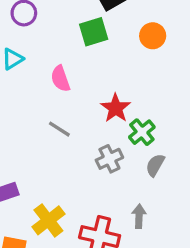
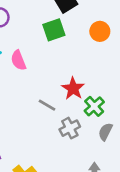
pink semicircle: (60, 79) -> (18, 60), moved
gray line: (59, 129) -> (47, 105), moved

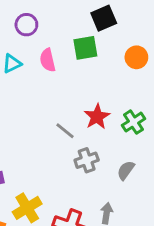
pink semicircle: (18, 60) -> (48, 60), moved
green cross: (94, 106) -> (134, 122), moved

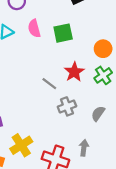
green square: (85, 48) -> (63, 33), moved
orange circle: (136, 57) -> (103, 49), moved

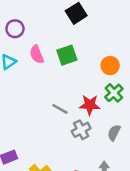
red star: (74, 72) -> (90, 105), moved, turned -30

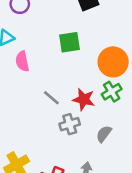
pink semicircle: (37, 54) -> (22, 61), moved
orange circle: (110, 66) -> (113, 62), size x1.5

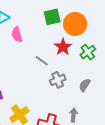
orange circle: (113, 62) -> (75, 24), moved
red star: (84, 99) -> (63, 47), moved, turned 30

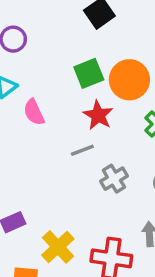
red star: (63, 47) -> (98, 115), moved
gray line: (42, 61) -> (82, 150), turned -48

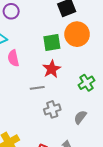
orange circle: (129, 80) -> (77, 34), moved

